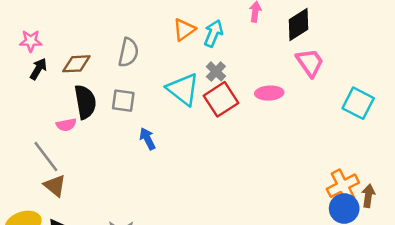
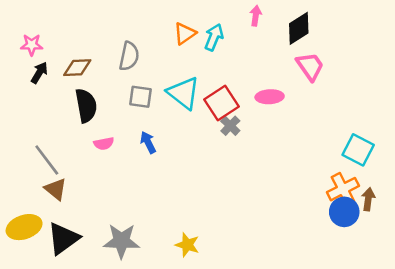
gray cross: (216, 71) -> (230, 126), moved
gray square: (123, 101) -> (140, 97), moved
cyan square: (358, 103) -> (358, 150), moved
pink semicircle: (66, 125) -> (104, 144), moved

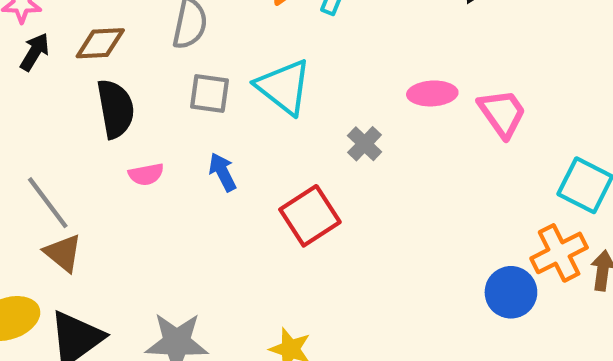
pink trapezoid: (310, 66) -> (502, 113), moved
red square: (221, 103) -> (310, 216), moved
blue circle: (344, 212) -> (511, 292), moved

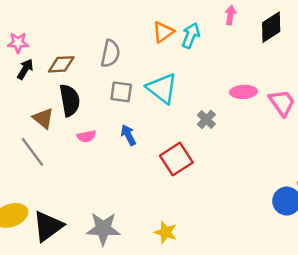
brown triangle: (63, 253) -> (43, 118), moved

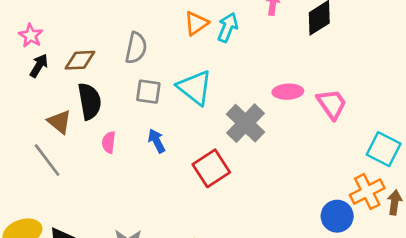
pink star: (18, 43) -> (31, 36), turned 30
gray cross: (206, 119) -> (245, 123), size x1.8
pink semicircle: (86, 136) -> (109, 142), turned 108

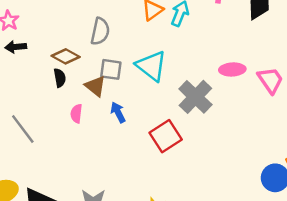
brown diamond: (80, 60) -> (66, 56), moved, turned 32
black arrow: (39, 66) -> (16, 47), turned -126
black semicircle: (90, 101) -> (60, 78), size x0.6
brown triangle: (59, 122) -> (95, 86), moved

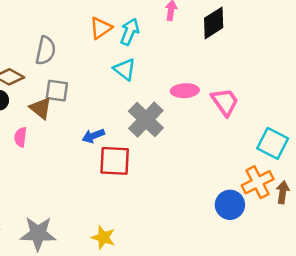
cyan triangle: (151, 66) -> (125, 69), moved, size x0.7
blue arrow: (118, 112) -> (93, 136), moved, turned -84
red square: (166, 136) -> (115, 161), turned 36

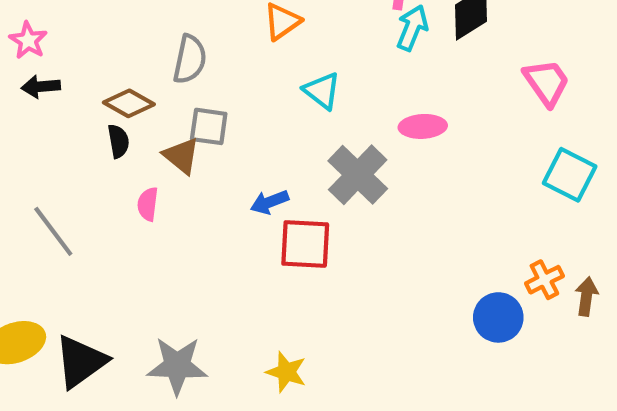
cyan arrow: (130, 32) -> (412, 28), moved
pink trapezoid: (225, 102) -> (547, 82), moved
cyan square: (273, 143) -> (570, 175), moved
orange cross: (258, 182) -> (544, 280), size x0.7

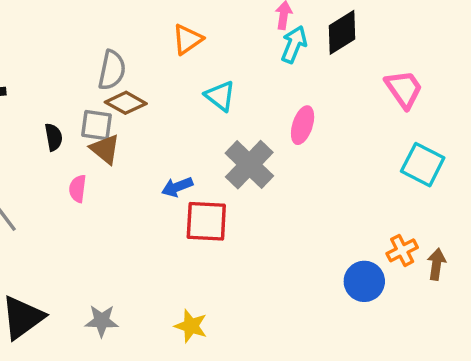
brown diamond: (129, 103) -> (126, 103), moved
gray square: (209, 126) -> (96, 125), moved
pink ellipse: (423, 126) -> (303, 125), turned -69
gray star: (177, 366) -> (102, 321), size x0.7

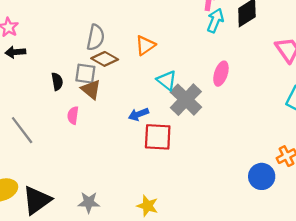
orange triangle: (187, 39) -> (145, 45), moved
cyan triangle: (220, 96) -> (167, 80), moved

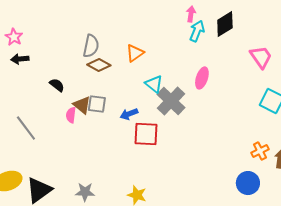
gray square: (85, 74) -> (97, 104), moved
black semicircle: (57, 82) -> (57, 85), turned -42
brown triangle: (91, 89) -> (82, 105), moved
blue circle: (262, 176) -> (248, 183), moved

